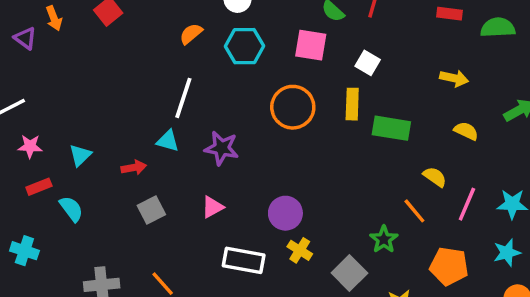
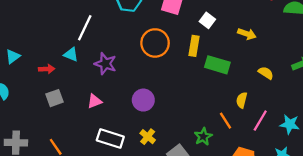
yellow arrow: (454, 78) -> (247, 34), moved
yellow semicircle: (435, 177) -> (242, 100), turned -119
purple circle: (285, 213) -> (143, 100), moved

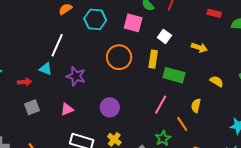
pink line: (260, 121) -> (161, 105), moved

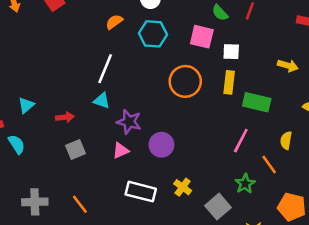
white square: (164, 36) -> (231, 52), moved, turned -32
cyan triangle: (46, 69) -> (102, 101), moved
purple star: (76, 76) -> (129, 122), moved
purple circle: (110, 107) -> (161, 145), moved

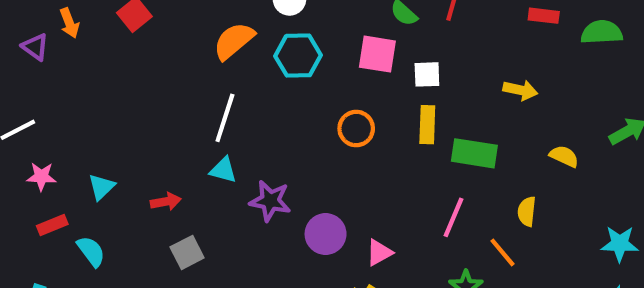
orange semicircle: (114, 22) -> (234, 41), size x1.5
orange circle: (185, 81) -> (356, 129), size x0.7
pink triangle: (121, 151) -> (379, 252), moved

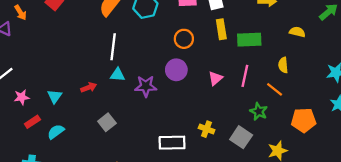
red arrow: (166, 202) -> (89, 87), moved
purple circle: (326, 234) -> (176, 70), moved
cyan semicircle: (91, 251) -> (56, 132), turned -78
pink triangle: (379, 252) -> (216, 78), moved

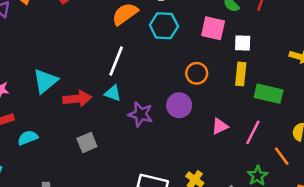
red arrow: (89, 87) -> (77, 99), size x1.5
cyan triangle: (55, 96) -> (45, 81), moved, size x1.5

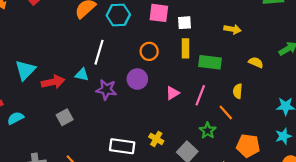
white line: (116, 61) -> (99, 52), moved

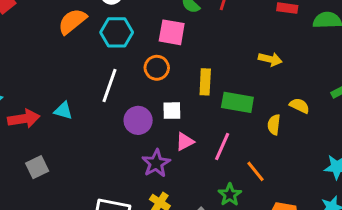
white square: (184, 23) -> (172, 111), moved
orange circle: (149, 51) -> (157, 68), moved
white line: (99, 52) -> (109, 86), moved
purple star: (106, 90) -> (156, 163), moved, turned 30
yellow semicircle: (238, 91) -> (274, 125), moved

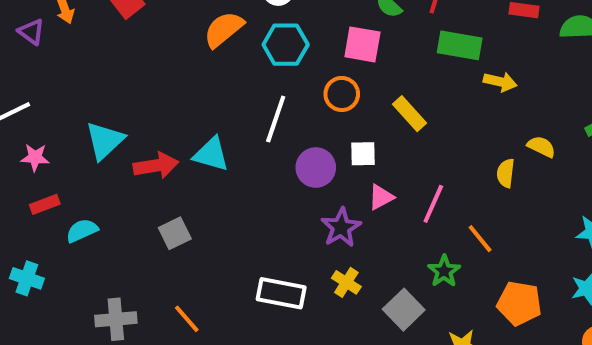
yellow rectangle: (205, 82) -> (410, 114), turned -45
green rectangle: (237, 102) -> (460, 45), moved
cyan triangle: (63, 111) -> (211, 154), size x1.4

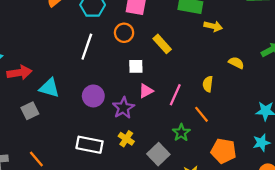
cyan triangle: (211, 154) -> (49, 88), moved
purple circle: (316, 168) -> (93, 96), moved
yellow semicircle: (506, 173) -> (208, 84), moved

